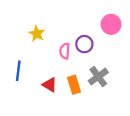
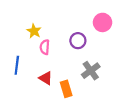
pink semicircle: (65, 51) -> (45, 47), moved
orange rectangle: (74, 85) -> (66, 89), moved

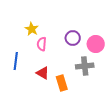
pink circle: (103, 22) -> (96, 44), moved
gray cross: (91, 71) -> (85, 66), turned 30

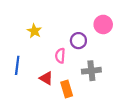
pink semicircle: (42, 44) -> (60, 56), moved
pink circle: (96, 44) -> (103, 24), moved

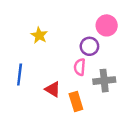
pink circle: (103, 24) -> (107, 25), moved
pink semicircle: (60, 56) -> (80, 67), moved

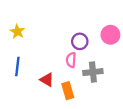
pink circle: (107, 25) -> (110, 35), moved
yellow star: (39, 35) -> (17, 32), moved

